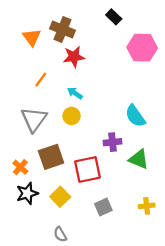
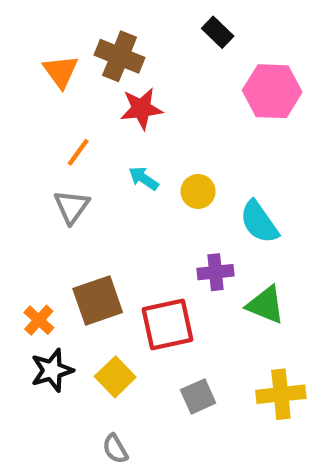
yellow circle: (72, 116) -> (198, 191), moved
gray triangle: (34, 119) -> (72, 207), moved, size x0.7
yellow cross: (147, 206) -> (281, 394), size x1.5

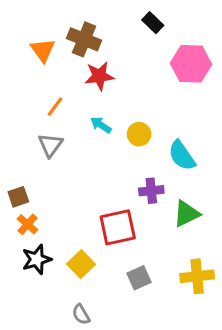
brown square: (98, 301) -> (18, 197), moved, size x0.6
green triangle: (266, 305) -> (186, 214), turned -48

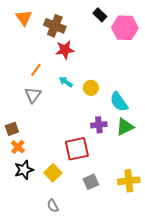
orange triangle: (43, 50) -> (24, 18), moved
pink hexagon: (191, 64) -> (125, 28), moved
green triangle: (186, 214) -> (125, 127), moved

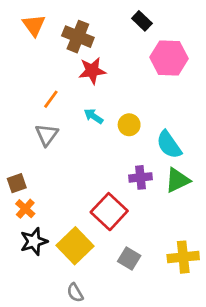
pink hexagon: (125, 28) -> (169, 58), moved
red square: (77, 149) -> (109, 212), turned -35
yellow square: (53, 173) -> (75, 246), size x1.4
gray square: (91, 182) -> (129, 258), turned -35

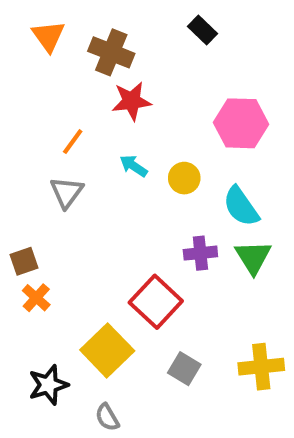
pink hexagon: (169, 58) -> (241, 123), moved
green triangle: (177, 180) -> (253, 257), turned -36
black star: (34, 241) -> (48, 385), moved

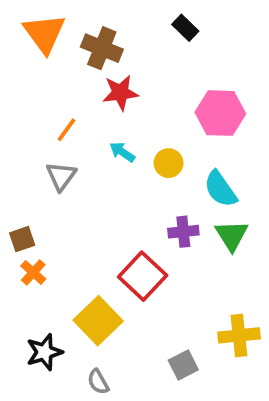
orange triangle: (48, 36) -> (44, 33), size x1.4
gray square: (184, 369) -> (183, 365), moved, turned 32

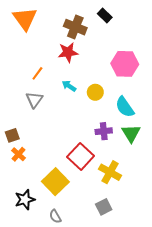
brown cross: (102, 48) -> (75, 27), moved
yellow cross: (239, 335) -> (110, 172), moved, turned 35

